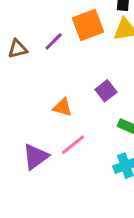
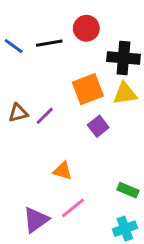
purple line: (54, 41) -> (45, 116), moved
purple square: (106, 91) -> (98, 126), moved

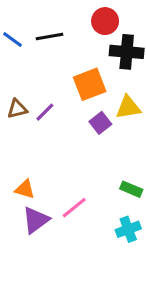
red circle: (86, 28) -> (105, 21), moved
yellow triangle: (125, 94) -> (128, 107), moved
orange triangle: (63, 171) -> (25, 189), moved

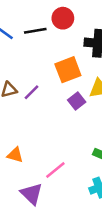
red circle: (105, 21) -> (63, 18), moved
purple triangle: (36, 220) -> (32, 194), moved, turned -40

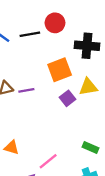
purple line: (32, 92) -> (26, 90), turned 35

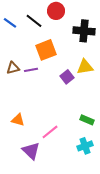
black line: (30, 34) -> (34, 21), turned 48
orange square: (60, 70) -> (46, 50), moved

